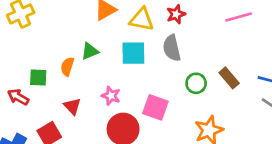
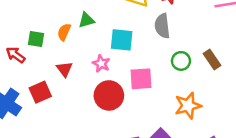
cyan square: (133, 53) -> (122, 40), moved
pink square: (155, 107) -> (141, 79), turned -30

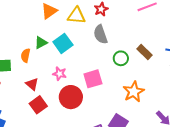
cyan square: (122, 40) -> (63, 43), moved, turned -30
red square: (40, 92) -> (38, 105), moved

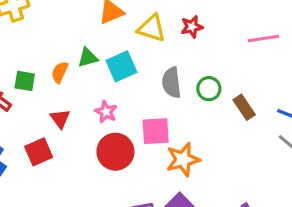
gray semicircle: (100, 34) -> (171, 83), moved
green circle: (121, 58) -> (209, 89), moved
orange star: (134, 92) -> (183, 160), moved
red square: (38, 105) -> (39, 152), moved

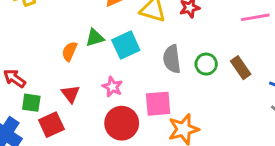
green square: (25, 81) -> (31, 103), moved
brown rectangle: (244, 107) -> (241, 68), moved

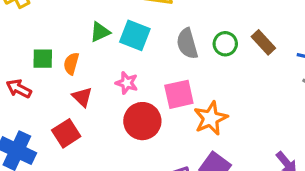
cyan square: (126, 45) -> (135, 35), turned -36
orange semicircle: (69, 51) -> (71, 64), moved
green square: (31, 103) -> (43, 59), moved

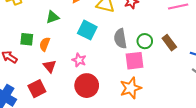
green triangle: (100, 32) -> (53, 17), moved
pink square: (179, 94) -> (135, 61), moved

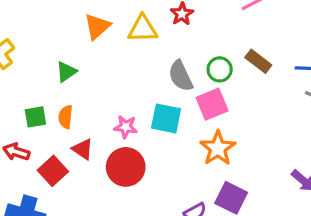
cyan square: (87, 30) -> (166, 118), moved
red circle: (87, 86) -> (126, 167), moved
red square: (37, 89) -> (53, 171), moved

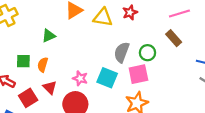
brown rectangle: (258, 61) -> (174, 38), moved
gray semicircle: (181, 76) -> (122, 52), turned 36

